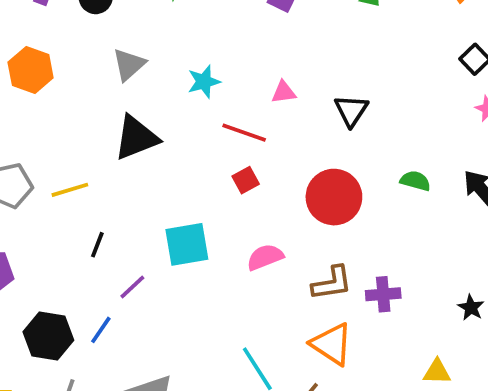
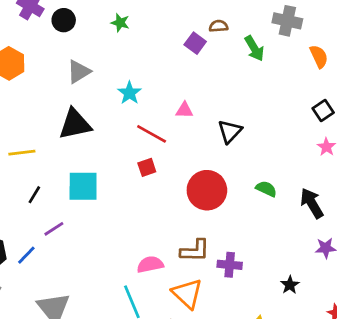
cyan star: (204, 82) -> (129, 93), turned -30
cyan square: (187, 244) -> (83, 186), moved
pink semicircle: (265, 257) -> (150, 264), moved

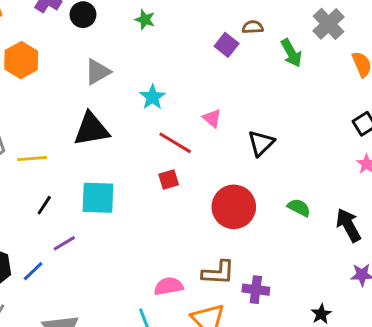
gray cross: (287, 21) -> (329, 24), turned 32
pink triangle: (184, 110) -> (212, 118), turned 36

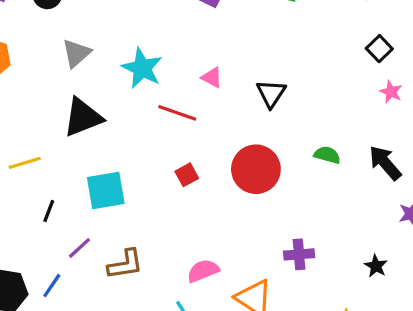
cyan star: (152, 97) -> (142, 68), size x1.4
red square: (169, 179) -> (187, 175), moved
brown L-shape: (218, 273) -> (125, 264), moved

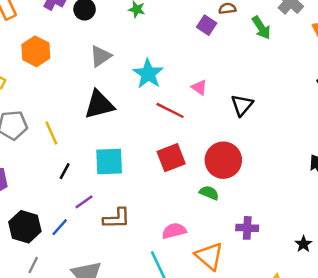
green semicircle: (327, 155) -> (209, 193), moved
yellow line: (25, 163) -> (51, 133), turned 75
red square: (187, 175) -> (171, 158), size x1.6

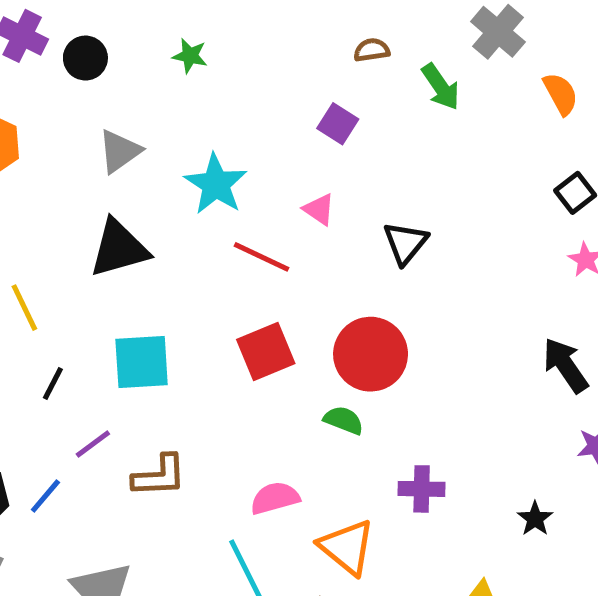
purple square: (207, 25) -> (338, 124), moved

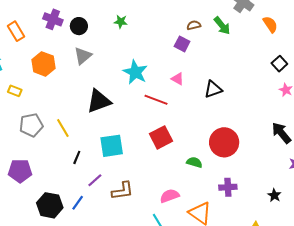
brown semicircle: (372, 50) -> (194, 25), moved
gray triangle: (120, 151) -> (83, 56), moved
black triangle: (405, 243) -> (213, 89), turned 36
red circle: (371, 354) -> (224, 142), moved

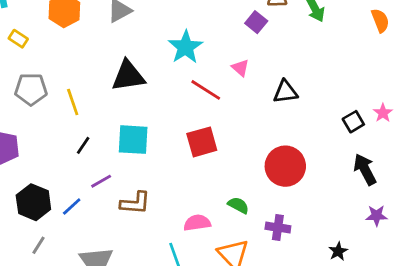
black square: (279, 64) -> (353, 122), moved
green semicircle: (194, 162) -> (238, 205), moved

